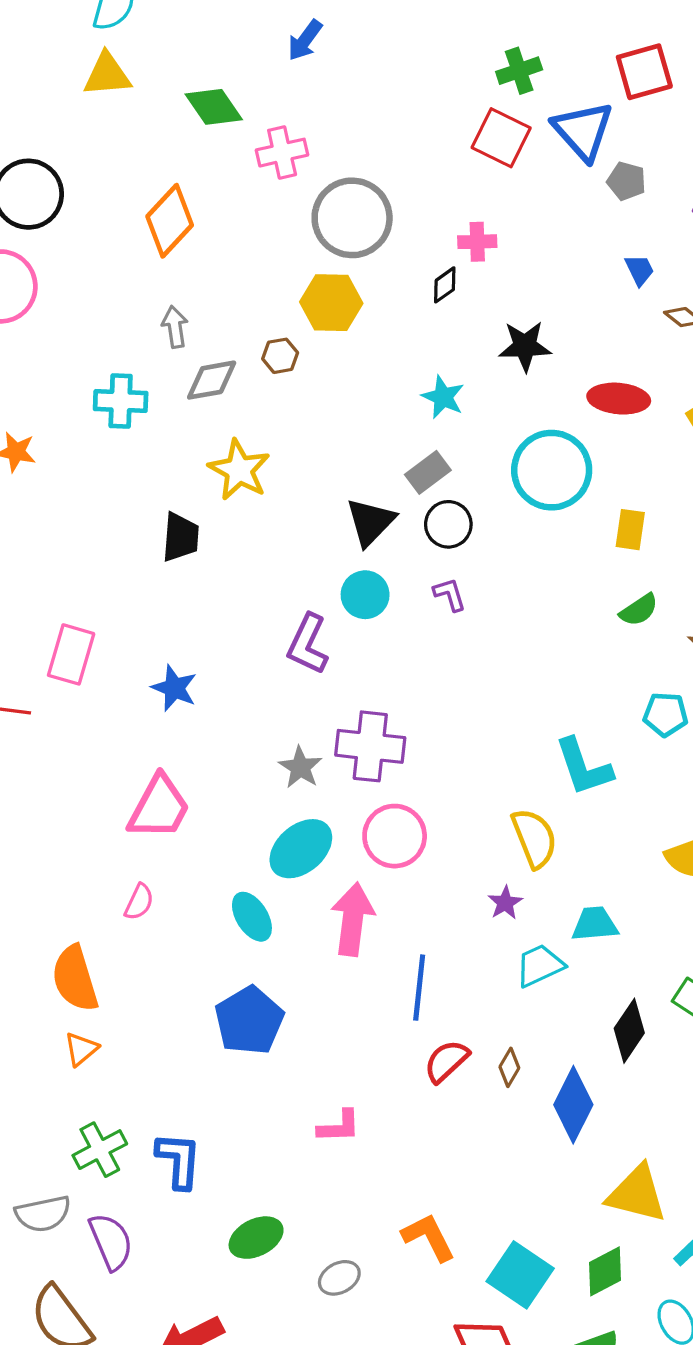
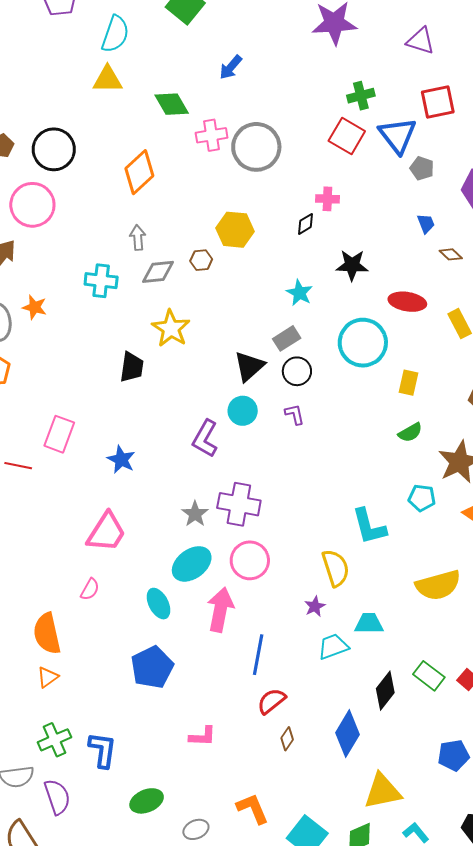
gray circle: (352, 218) -> (256, 147), moved
brown diamond: (509, 1067) -> (287, 739), moved
yellow triangle: (637, 1194) -> (383, 791), turned -30

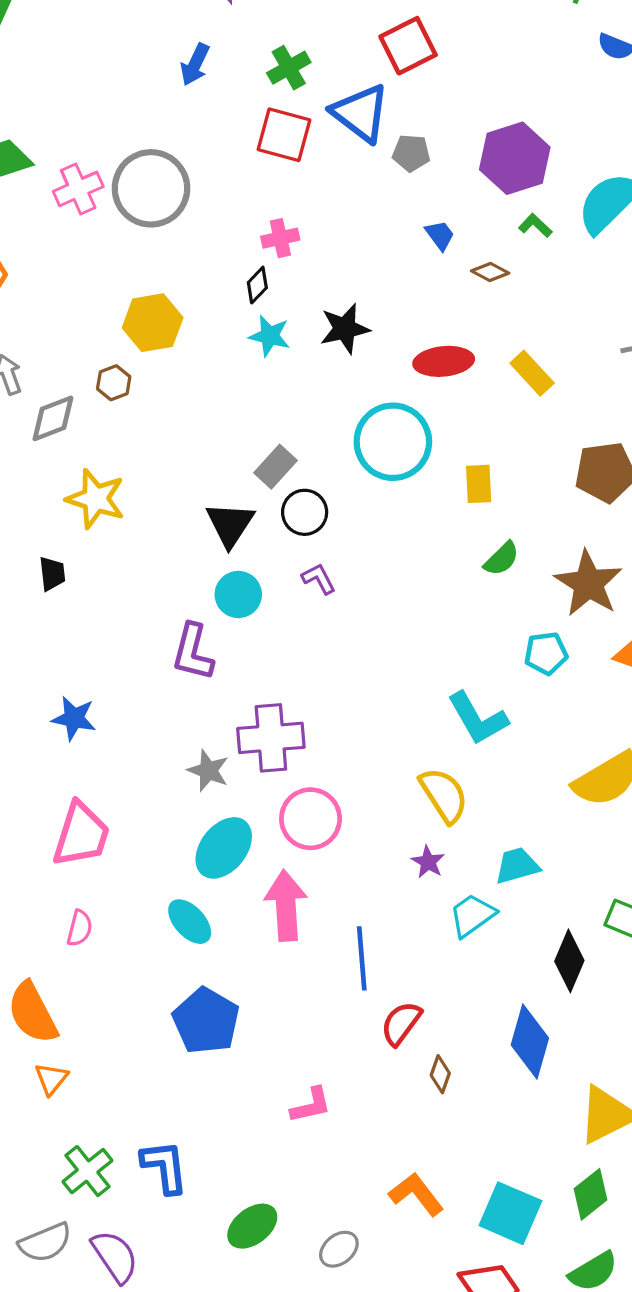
blue arrow: (231, 67) -> (195, 64), moved
cyan star: (299, 293) -> (270, 336), moved
black trapezoid: (132, 367) -> (52, 574), size x0.7

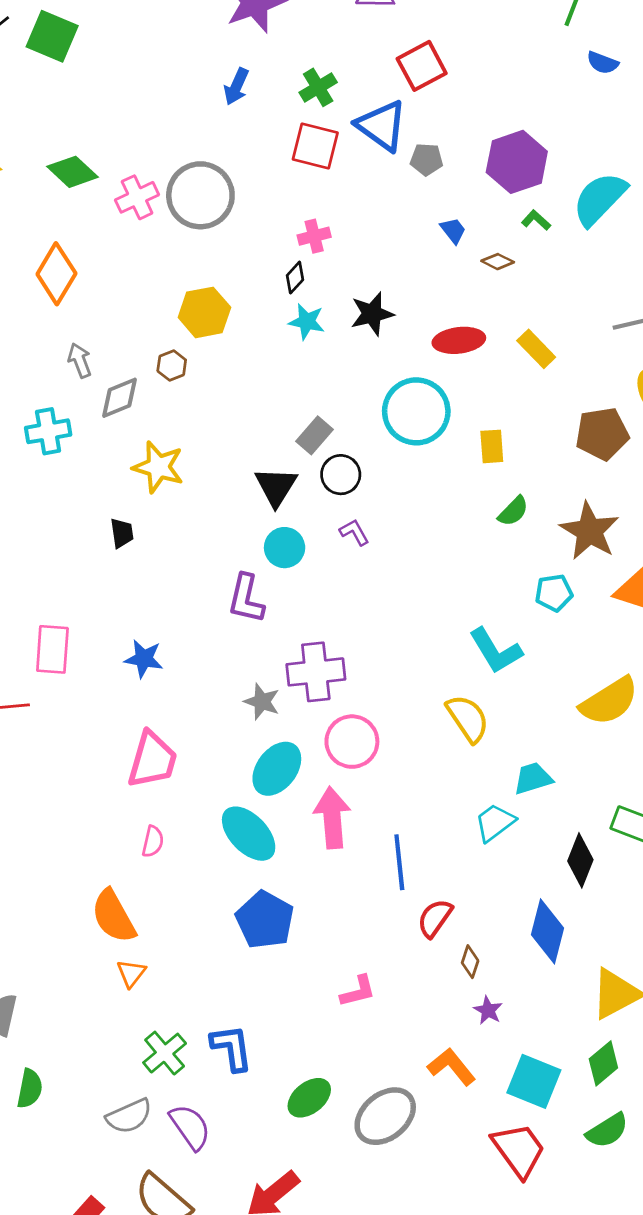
purple star: (428, 862) -> (488, 1010), moved
cyan ellipse: (190, 922) -> (249, 834), size x1.4
gray ellipse: (339, 1249) -> (385, 1116), size x1.8

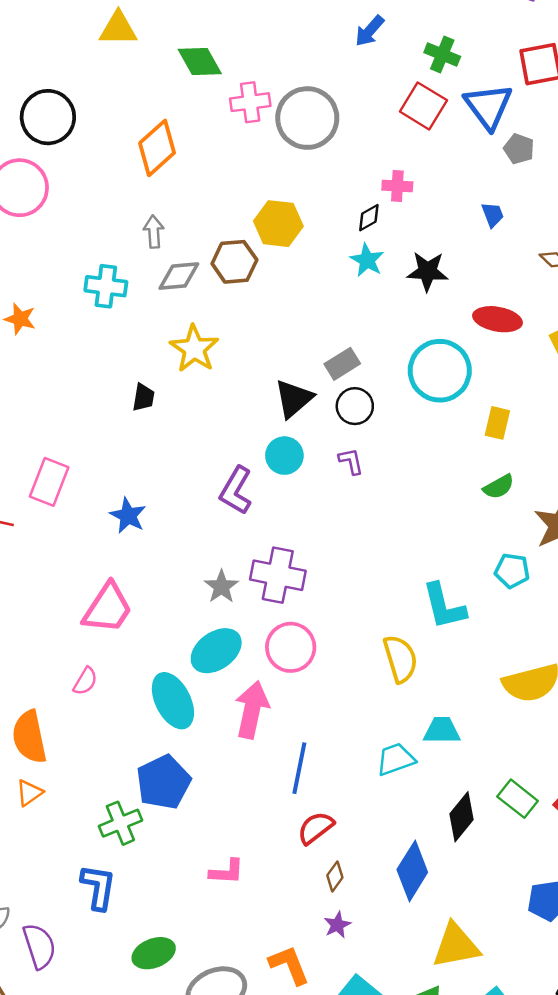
green cross: (318, 87) -> (442, 55), turned 36
blue trapezoid: (453, 230) -> (493, 215), moved
brown hexagon: (172, 365) -> (234, 262), size x1.6
green cross: (165, 1053) -> (120, 823), moved

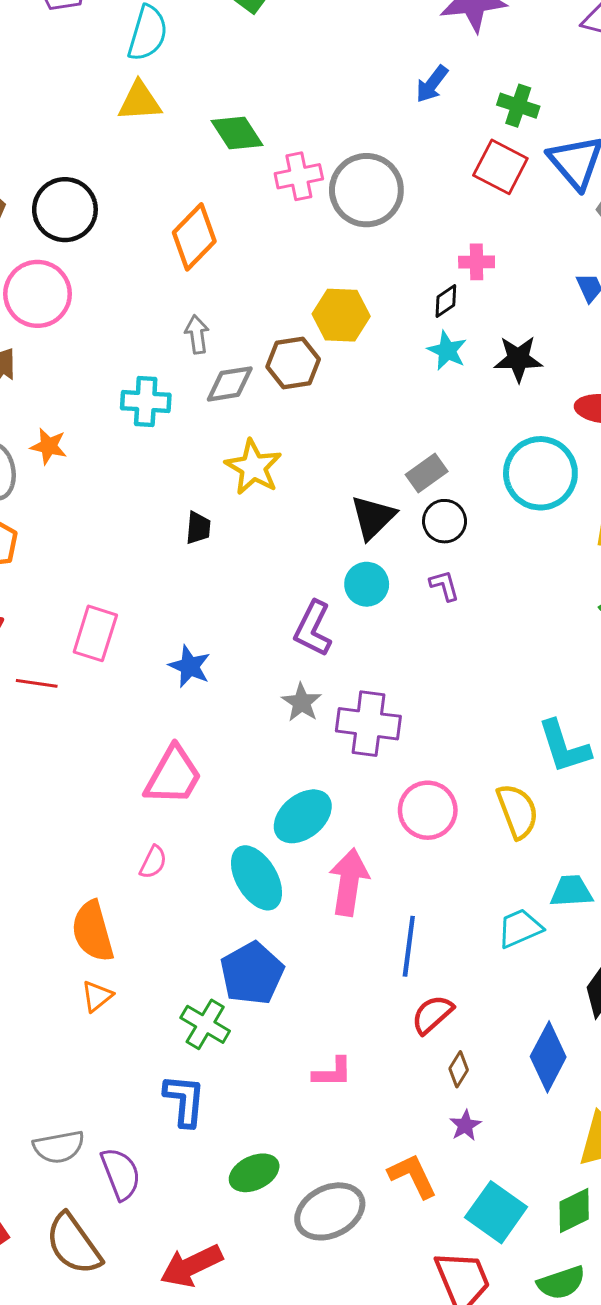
gray star: (221, 587) -> (302, 702), moved
pink circle: (291, 647) -> (428, 810), moved
green cross: (120, 823) -> (205, 1024), turned -33

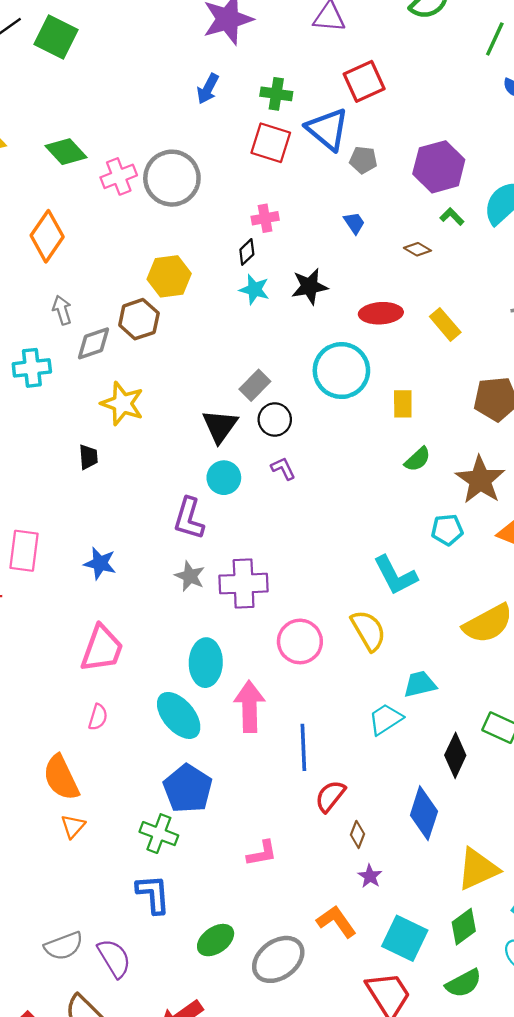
cyan ellipse: (303, 816) -> (206, 663), turned -39

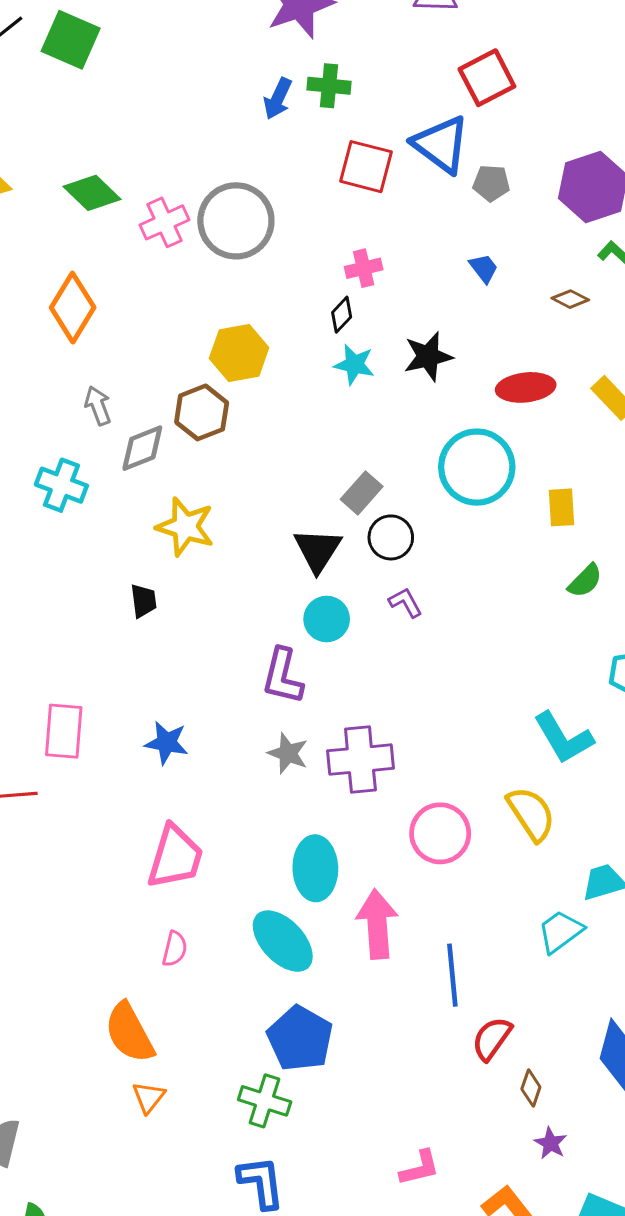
green cross: (276, 94) -> (329, 86), moved
cyan cross: (32, 368) -> (61, 485), turned 30
pink L-shape: (262, 853) -> (420, 1168), moved

